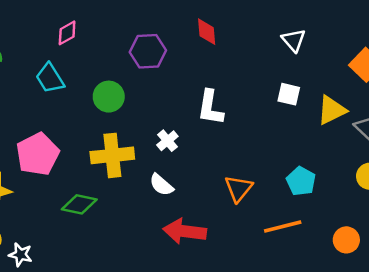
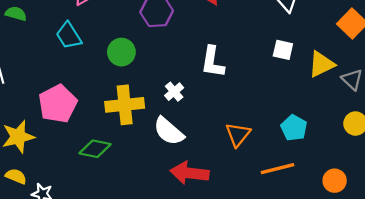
white semicircle: (161, 185) -> (169, 131), size x1.4

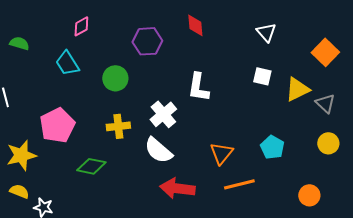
white cross: (174, 92) -> (163, 114), size x1.5
yellow cross: (125, 105) -> (118, 126), size x0.7
orange line: (277, 169) -> (239, 184), moved

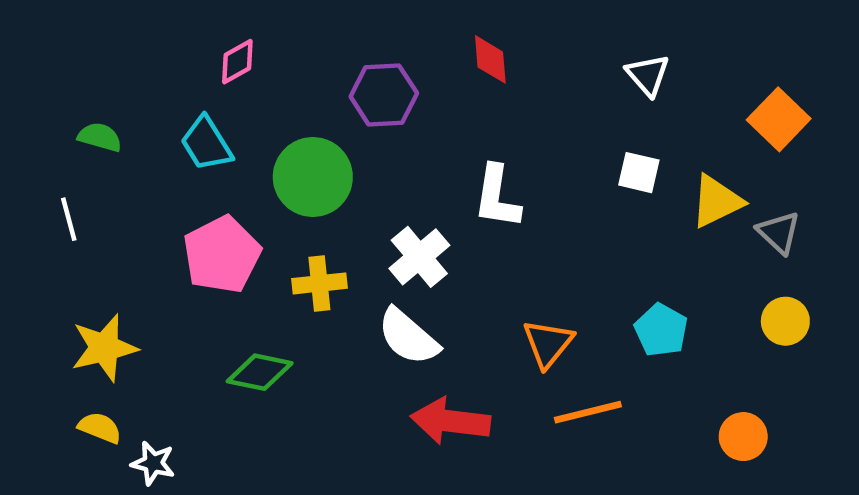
green semicircle: (19, 43) -> (100, 137), moved
green circle: (115, 78) -> (313, 177), size x1.4
pink pentagon: (57, 125) -> (222, 255), moved

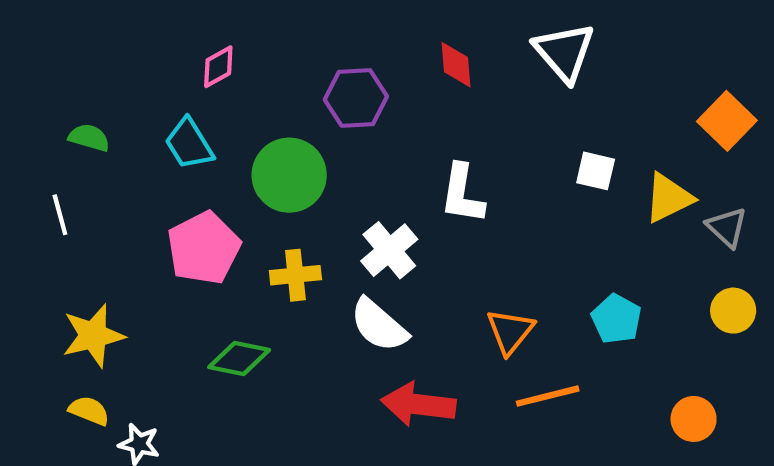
white triangle: (648, 75) -> (564, 52), moved, size x1.5

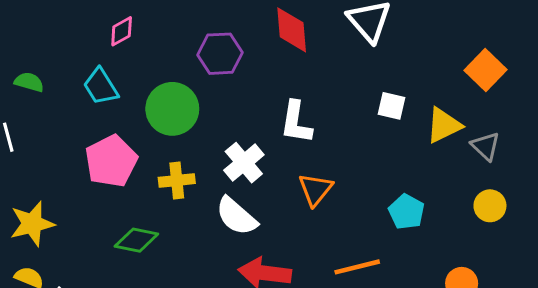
red diamond: (456, 65) -> (292, 30), size x1.4
orange triangle: (510, 331) -> (315, 189), moved

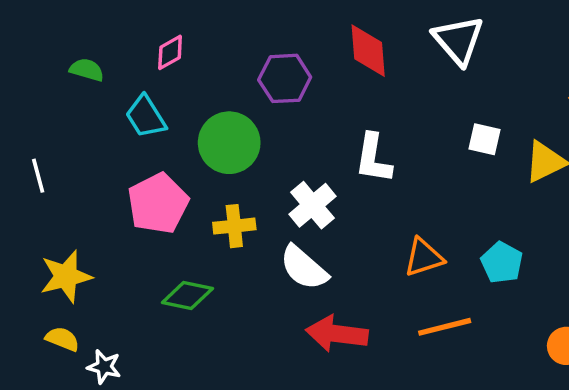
green semicircle: (29, 82) -> (87, 70), moved
orange triangle: (315, 189) -> (424, 257), moved, turned 33

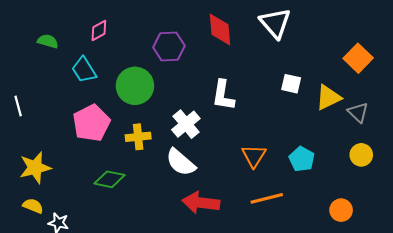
orange triangle: (424, 257) -> (254, 156), turned -40

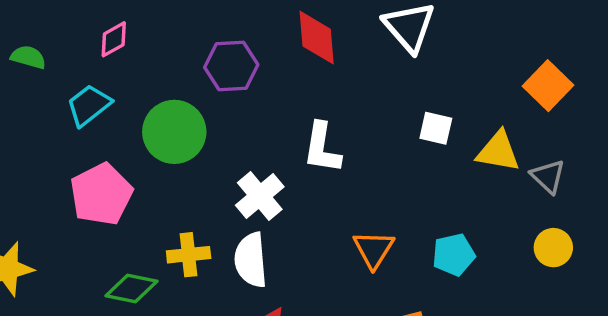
cyan trapezoid: (84, 70) -> (89, 105), turned 84
yellow triangle: (328, 97) -> (498, 151), turned 36
yellow cross: (138, 137) -> (189, 255), moved
cyan pentagon: (302, 159) -> (454, 255), turned 30
white semicircle: (181, 162) -> (251, 260), turned 44

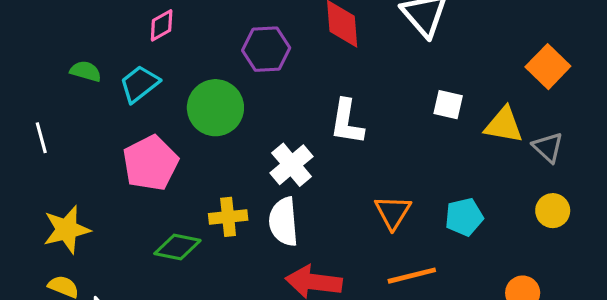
green semicircle: (28, 57) -> (86, 71), moved

